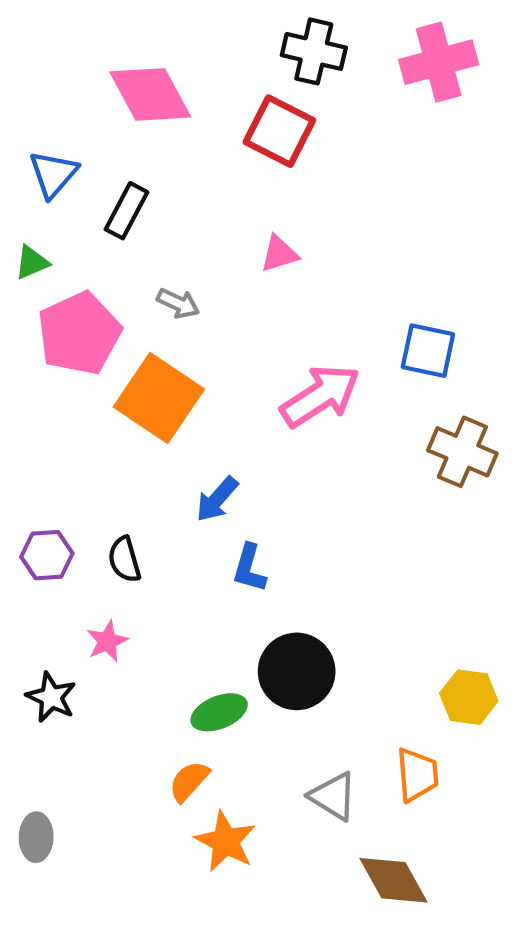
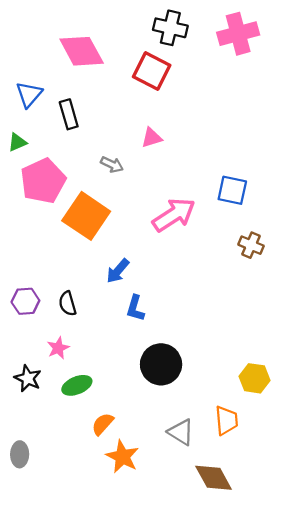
black rectangle: (127, 211) -> (69, 114), turned -44
gray arrow: (178, 303) -> (112, 165), moved
brown cross: (462, 452) -> (251, 245), size x0.7
green ellipse: (219, 712) -> (77, 385), moved

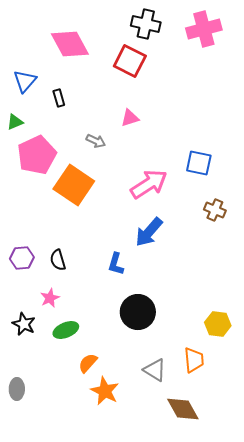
black rectangle: (69, 114) -> (59, 98), size x0.7
blue arrow: (118, 271) -> (149, 232), moved, size x1.4

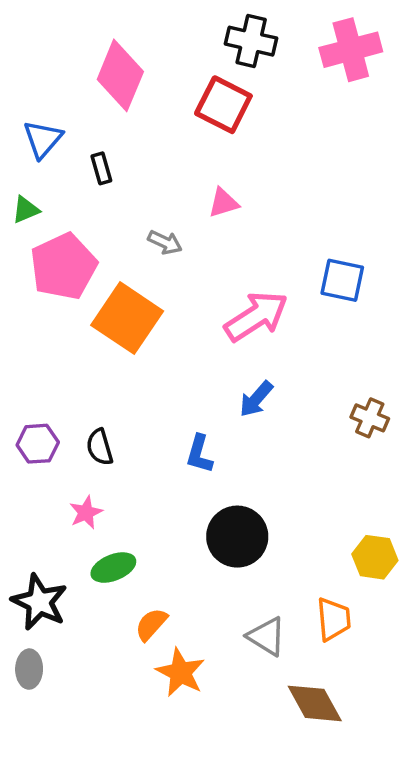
pink diamond: (70, 44) -> (120, 75), turned 51
brown cross: (215, 210) -> (370, 418), moved
blue arrow: (149, 232) -> (256, 399), size x0.7
black star: (24, 324) -> (39, 602), moved, size x1.4

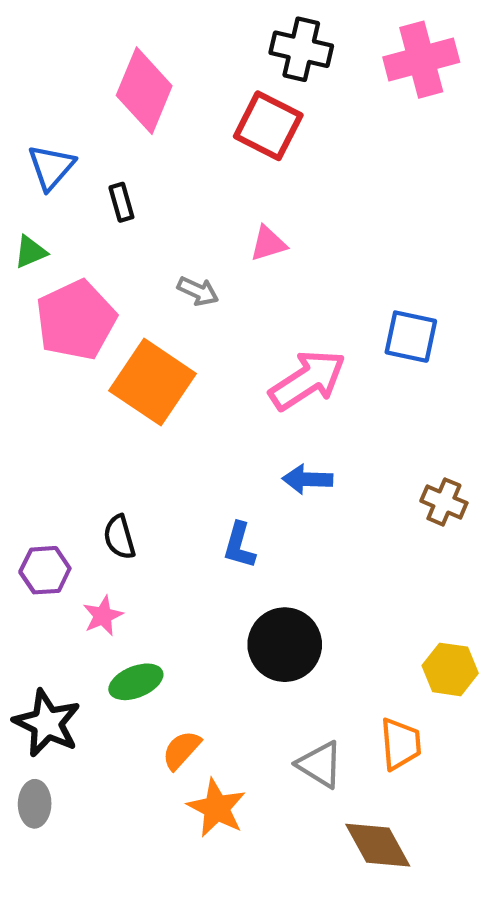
blue arrow: (256, 399) -> (307, 479), turned 51
purple hexagon: (38, 444) -> (45, 570), moved

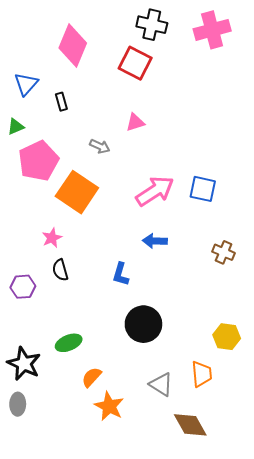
blue square: (411, 337) -> (203, 189), moved
pink star: (103, 616) -> (52, 238), moved

